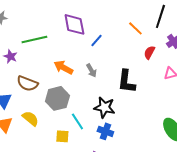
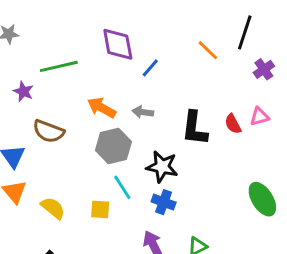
red semicircle: (149, 52) -> (233, 124), moved, turned -56
gray arrow: (91, 70) -> (143, 112), turned 128
gray hexagon: (57, 98) -> (113, 146), moved
yellow semicircle: (30, 118) -> (53, 208), moved

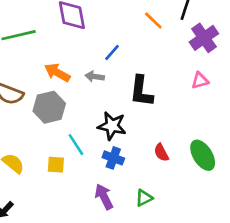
blue line: (150, 68) -> (112, 53), moved
purple cross: (264, 69) -> (204, 38), size x1.5
red semicircle: (233, 124) -> (161, 153), moved
gray hexagon: (113, 146) -> (49, 107), moved

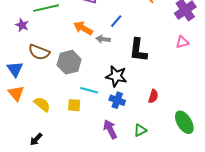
orange arrow: (57, 73) -> (83, 28), moved
cyan line: (76, 145) -> (89, 90), turned -42
red semicircle: (161, 153) -> (153, 96), turned -136
green ellipse: (203, 155) -> (184, 122), moved

